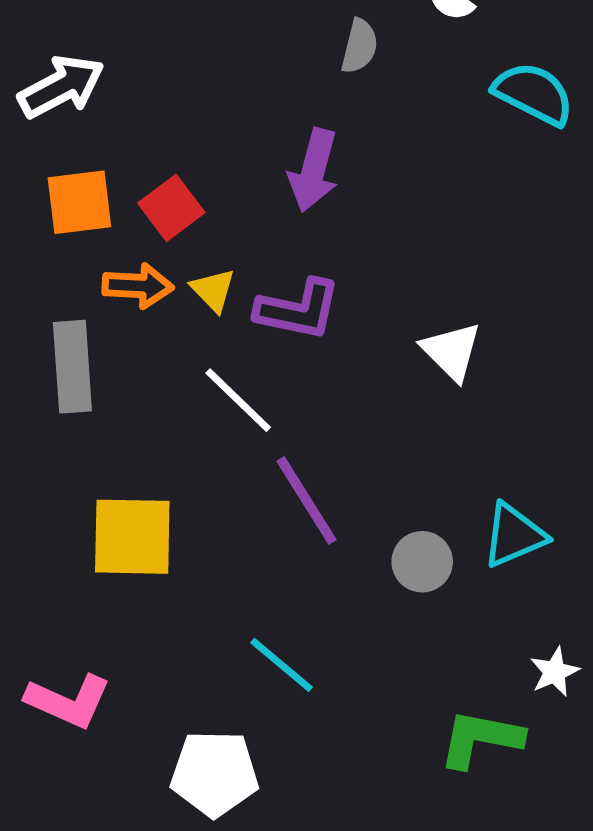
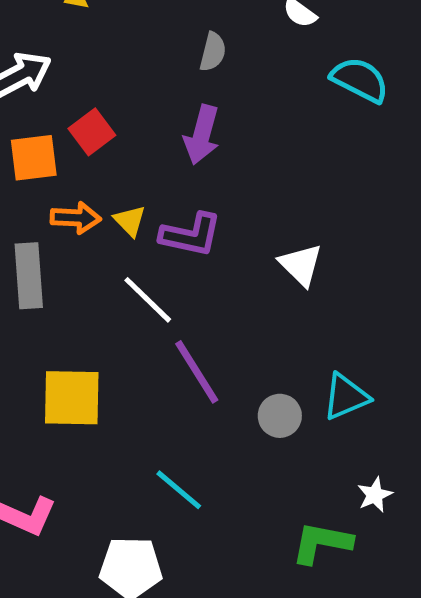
gray semicircle: (359, 46) -> (213, 52), moved
red square: (171, 208) -> (92, 132), moved

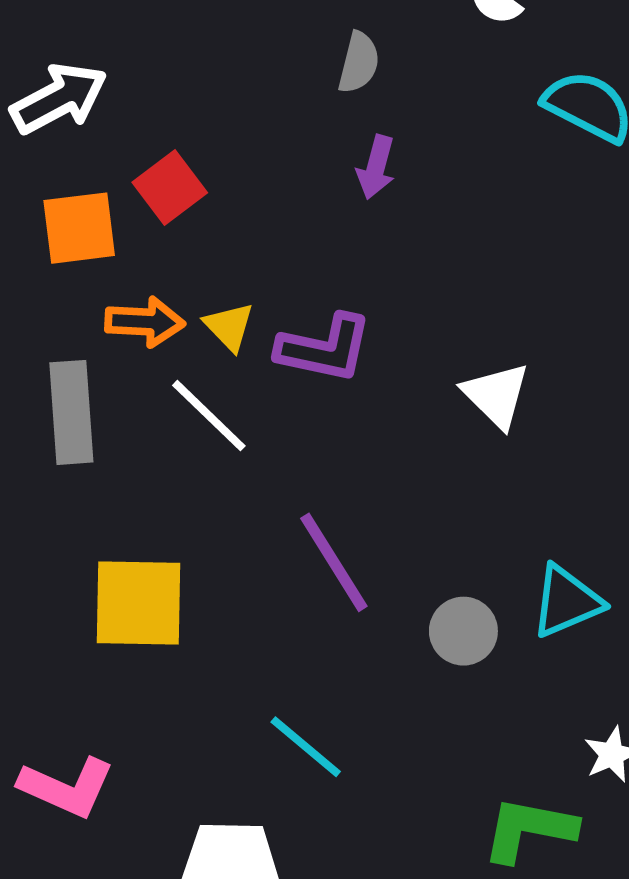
purple arrow: (202, 135) -> (376, 167), moved, size x0.7
white line: (148, 300) -> (209, 416), moved

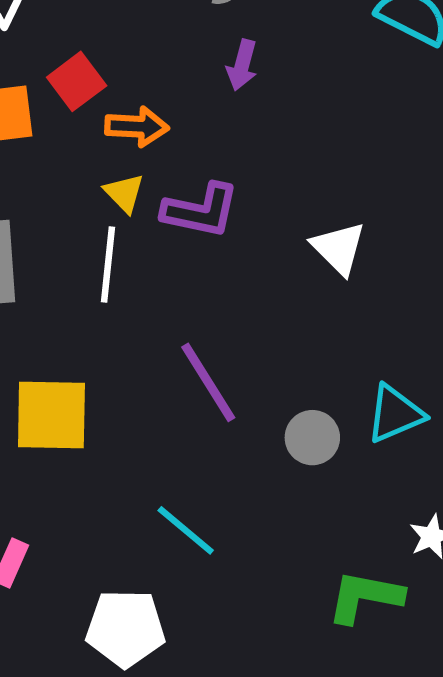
orange arrow: (145, 322) -> (137, 127), moved
white line: (209, 416) -> (108, 264), turned 52

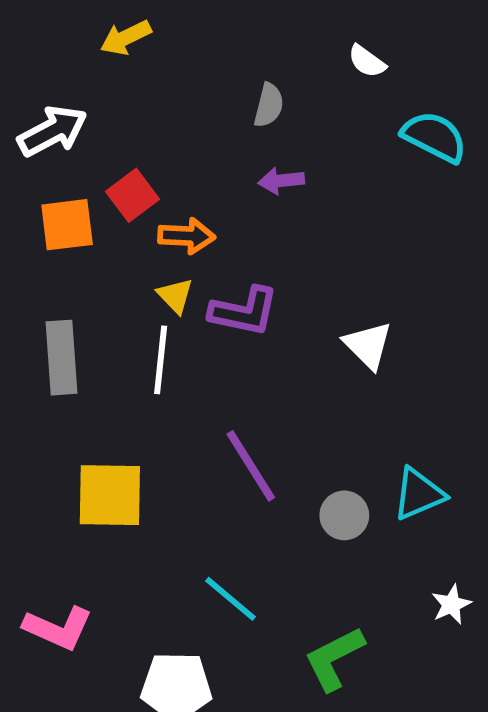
purple arrow: (242, 65) -> (281, 181), turned 69
green L-shape: (365, 597) -> (334, 659), moved, turned -38

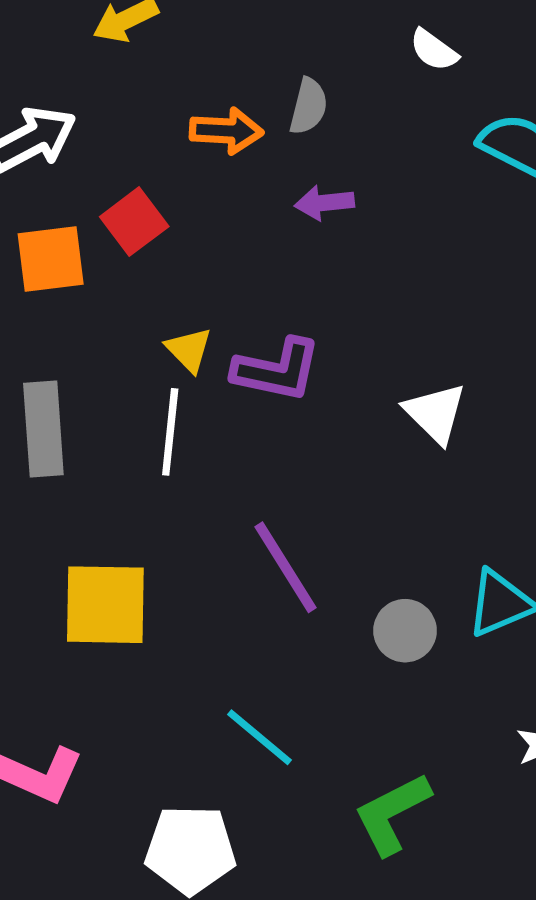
orange arrow: (187, 236) -> (226, 131), moved

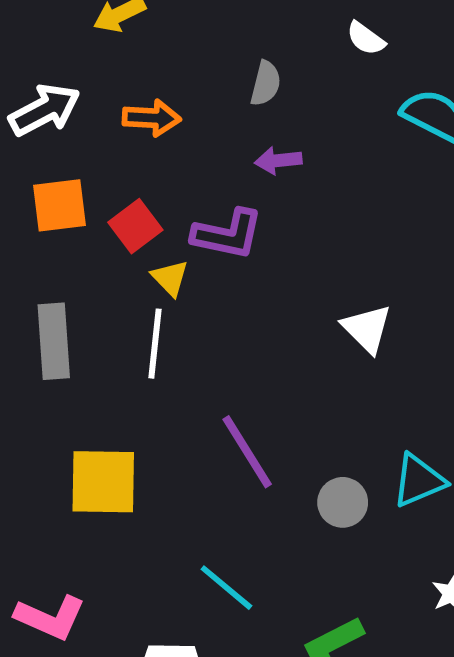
orange arrow: (226, 131) -> (152, 118), moved
red square: (134, 222) -> (135, 226), moved
purple L-shape: (277, 370) -> (228, 234), moved

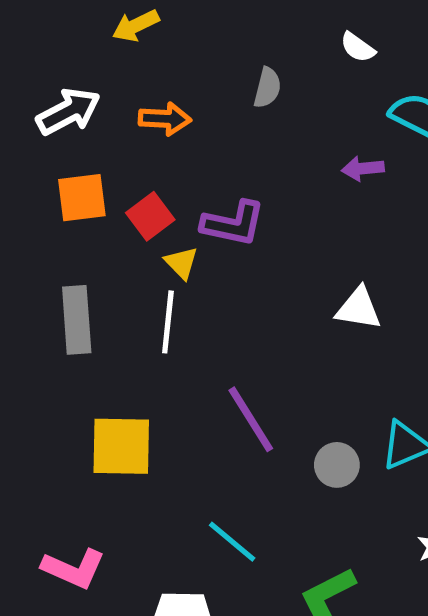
purple arrow: (278, 161) -> (363, 169), moved
white triangle: (367, 329) -> (359, 308), turned -36

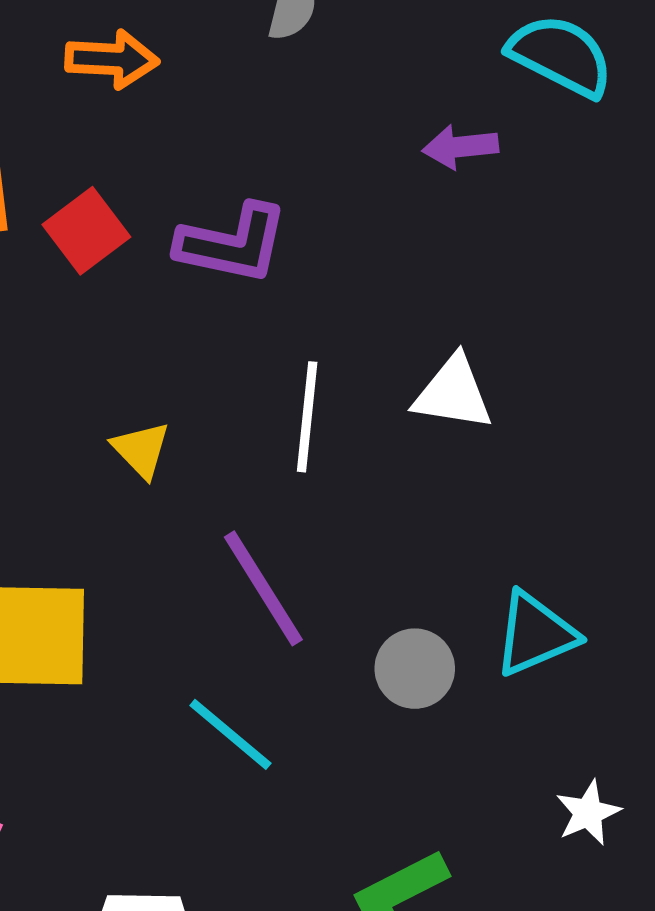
yellow triangle: (181, 263) -> (141, 450), moved
white line: (168, 322) -> (307, 417), moved
cyan line: (232, 542) -> (230, 734), moved

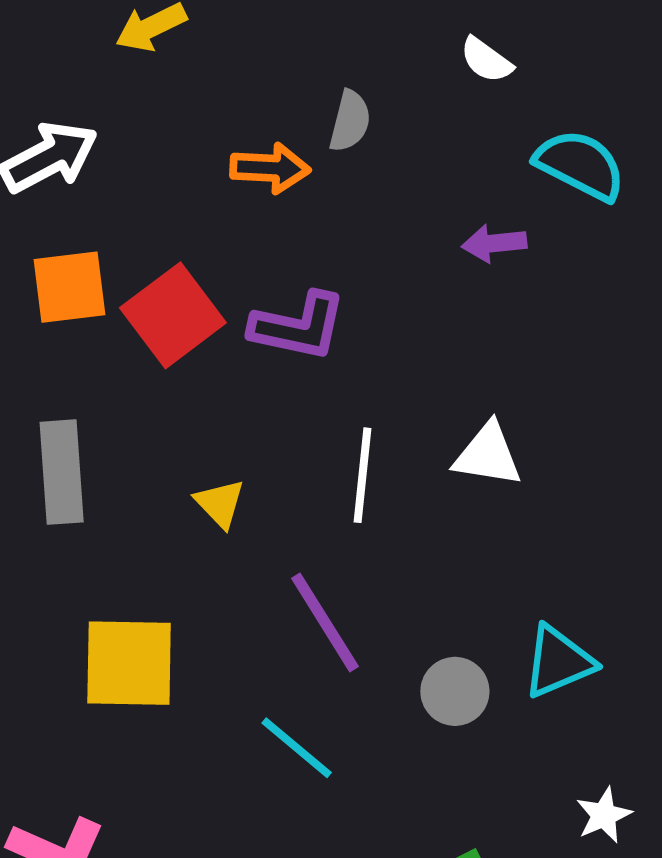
orange arrow: (112, 59) -> (270, 168), moved
red square: (86, 231) -> (173, 315), size x1.4

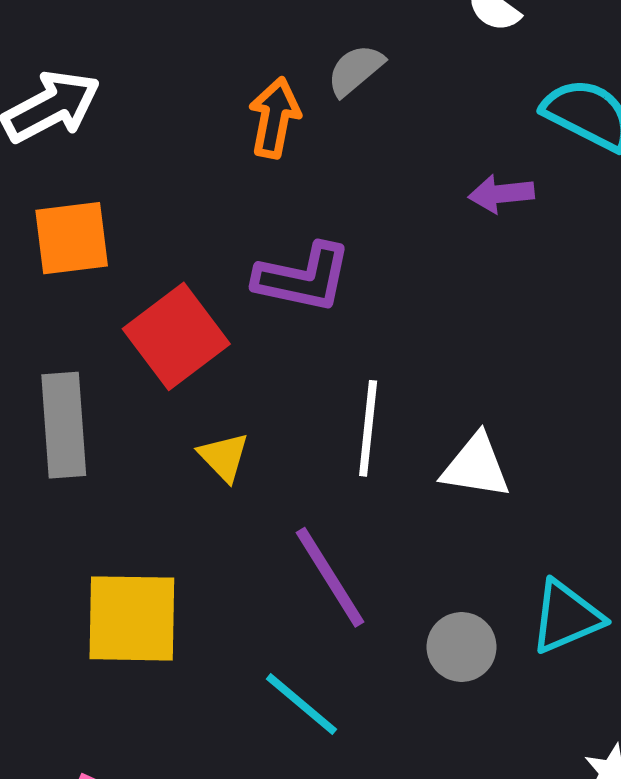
gray semicircle: (350, 121) -> (355, 70), turned -144
orange arrow: (270, 168) -> (275, 118), turned -82
red square: (173, 315) -> (176, 336), moved
white triangle: (488, 455) -> (476, 466), moved

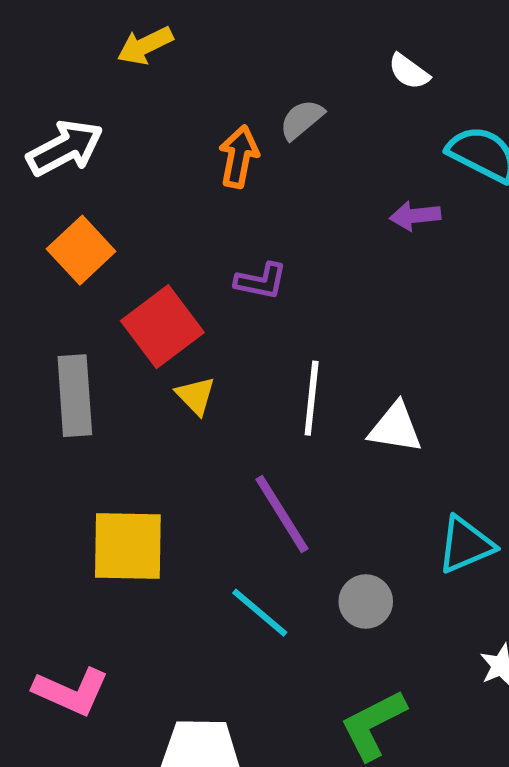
orange square: (72, 238) -> (81, 250), turned -36
purple L-shape: (303, 278) -> (261, 281), size x0.7
yellow triangle: (224, 457) -> (196, 396), moved
gray circle: (462, 647) -> (366, 602), moved

